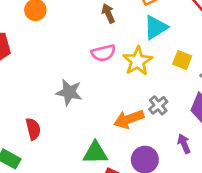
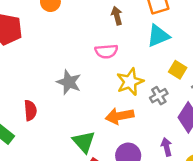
yellow star: (138, 61) -> (130, 82), moved
gray cross: (158, 105) -> (159, 96), moved
green triangle: (95, 153) -> (84, 142), turned 40

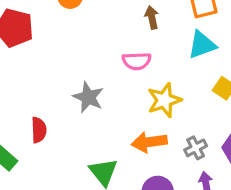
gray cross: (159, 96) -> (196, 148), moved

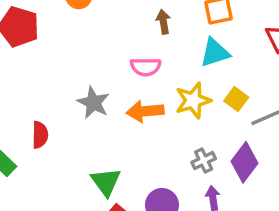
yellow star: (164, 100) -> (193, 100), moved
orange arrow: (149, 142) -> (145, 111), moved

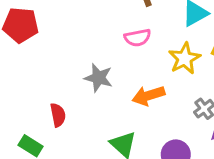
orange arrow: (145, 111) -> (148, 96), moved

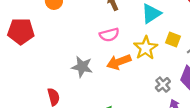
orange arrow: (148, 96) -> (119, 62), moved

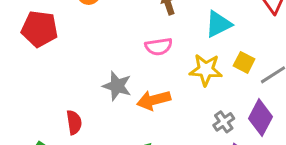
yellow star: (146, 48) -> (206, 70), turned 30
orange arrow: (119, 62) -> (154, 100), moved

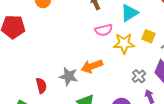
pink semicircle: (159, 47) -> (104, 30), moved
gray star: (117, 86) -> (69, 76), moved

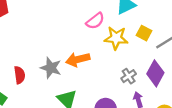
pink semicircle: (104, 30) -> (95, 21), turned -30

